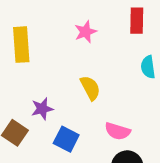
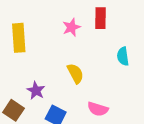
red rectangle: (137, 21) -> (100, 18), moved
purple star: (42, 109) -> (36, 91), turned -30

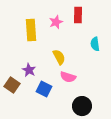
yellow rectangle: (19, 38) -> (31, 30), moved
pink semicircle: (98, 109) -> (68, 77), moved

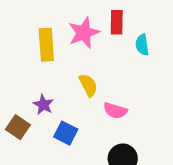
pink star: (56, 22) -> (84, 33), size x1.5
cyan semicircle: (95, 44) -> (142, 45), moved
pink semicircle: (68, 77) -> (115, 111), moved

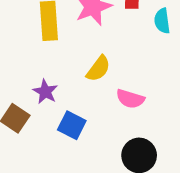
yellow semicircle: (88, 85) -> (98, 69), turned 65

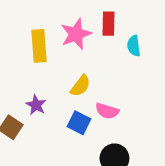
blue square: (72, 125) -> (79, 123), moved

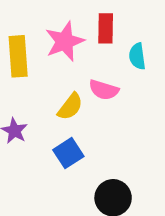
pink semicircle: (107, 111) -> (104, 90), moved
blue square: (79, 123) -> (68, 153), turned 30

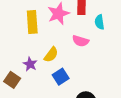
yellow semicircle: (70, 107) -> (51, 55), moved

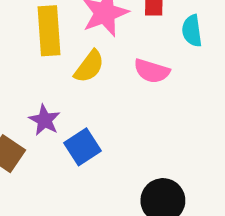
yellow semicircle: (51, 55) -> (89, 66), moved
blue square: (61, 77) -> (82, 147), moved

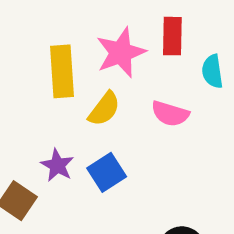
blue square: (82, 147) -> (107, 172), moved

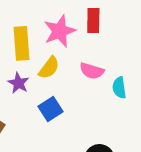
cyan semicircle: (212, 71) -> (119, 88), moved
purple star: (57, 165) -> (18, 83), moved

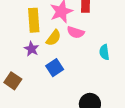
pink semicircle: (92, 71) -> (76, 32), moved

